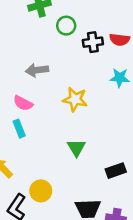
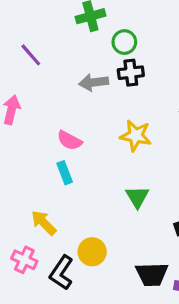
black cross: (93, 42) -> (131, 73), moved
gray arrow: (37, 70) -> (94, 82), moved

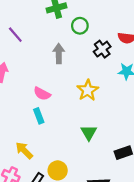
black cross: (131, 73) -> (102, 49), moved, turned -30
gray arrow: (94, 82) -> (59, 54), turned 96
yellow star: (136, 136) -> (88, 90), turned 30

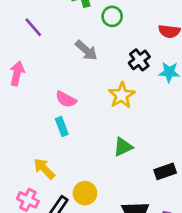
black cross: (102, 49) -> (139, 60), moved
gray arrow: (59, 54) -> (86, 50), turned 132
green triangle: (89, 133) -> (123, 147), turned 36

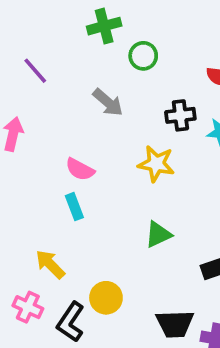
black cross: (139, 60) -> (180, 115), turned 30
yellow star: (122, 95) -> (156, 164), turned -30

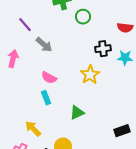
gray arrow: (108, 102) -> (44, 45), moved
yellow star: (156, 164) -> (90, 75), turned 30
green triangle: (158, 235) -> (77, 113), moved

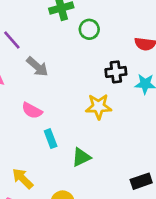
yellow star: (90, 75) -> (99, 107), turned 30
pink semicircle: (49, 78) -> (32, 111), moved
cyan rectangle: (46, 98) -> (51, 139), moved

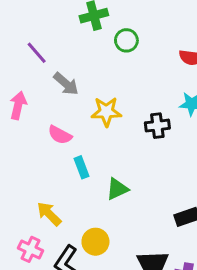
black cross: (116, 72) -> (157, 126), moved
yellow star: (99, 107) -> (106, 112), moved

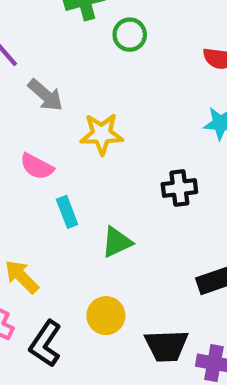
black cross: (157, 126) -> (179, 188), moved
yellow circle: (95, 242) -> (106, 316), moved

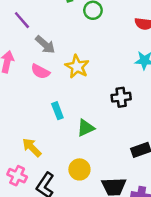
yellow star: (102, 134) -> (77, 67), turned 30
pink semicircle: (37, 166) -> (40, 72), moved

